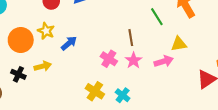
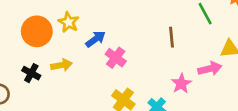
pink cross: (109, 59) -> (116, 58), moved
pink star: (134, 60) -> (181, 84), moved

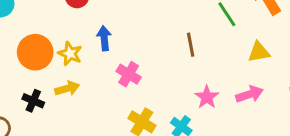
yellow star: (69, 22) -> (70, 54), moved
blue arrow: (96, 39) -> (104, 38), moved, turned -54
pink arrow: (210, 69) -> (250, 94), moved

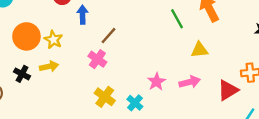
blue arrow: (104, 38) -> (83, 15), moved
brown line: (191, 45) -> (109, 36), moved, turned 48

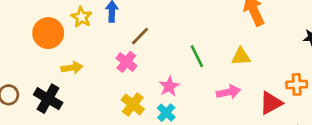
green line: (177, 19) -> (197, 56), moved
yellow star: (53, 40) -> (82, 17), moved
black cross: (22, 74) -> (48, 99), moved, size x1.5
pink star: (156, 82) -> (169, 86), moved

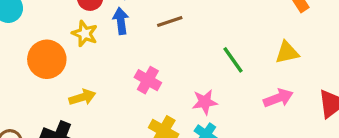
brown line: (140, 36) -> (170, 22), moved, turned 36
pink star: (169, 86) -> (205, 102), turned 30

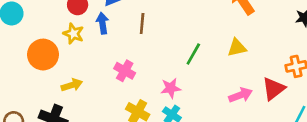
brown line: (170, 22) -> (142, 23), turned -66
green line: (233, 60) -> (193, 54), turned 65
pink arrow: (278, 98) -> (241, 95), moved

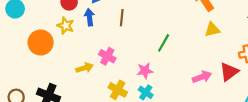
yellow triangle: (237, 48) -> (212, 30), moved
yellow arrow: (72, 85) -> (84, 68), moved

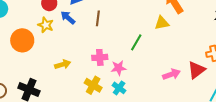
blue arrow: (89, 17) -> (68, 18), turned -42
yellow triangle: (212, 30) -> (162, 23), moved
pink cross: (107, 56) -> (100, 57), moved, turned -35

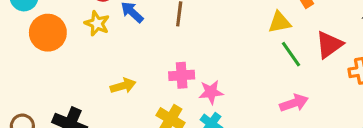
orange circle: (22, 40) -> (48, 33), moved
green line: (136, 42) -> (291, 54), moved, turned -66
red triangle: (197, 70) -> (329, 45), moved

